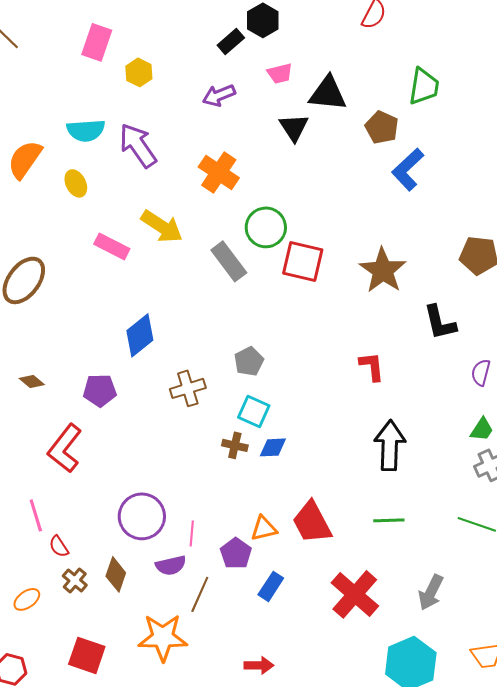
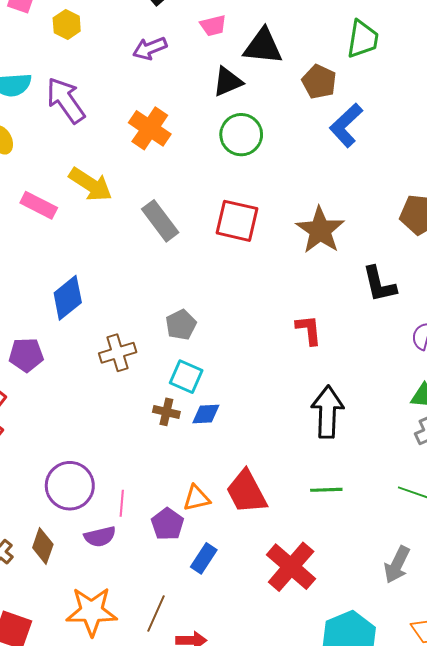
black triangle: (294, 127) -> (228, 82), turned 40
green circle: (266, 227) -> (241, 135), moved
gray arrow: (431, 592) -> (397, 565), moved
brown line: (200, 594) -> (156, 613), moved

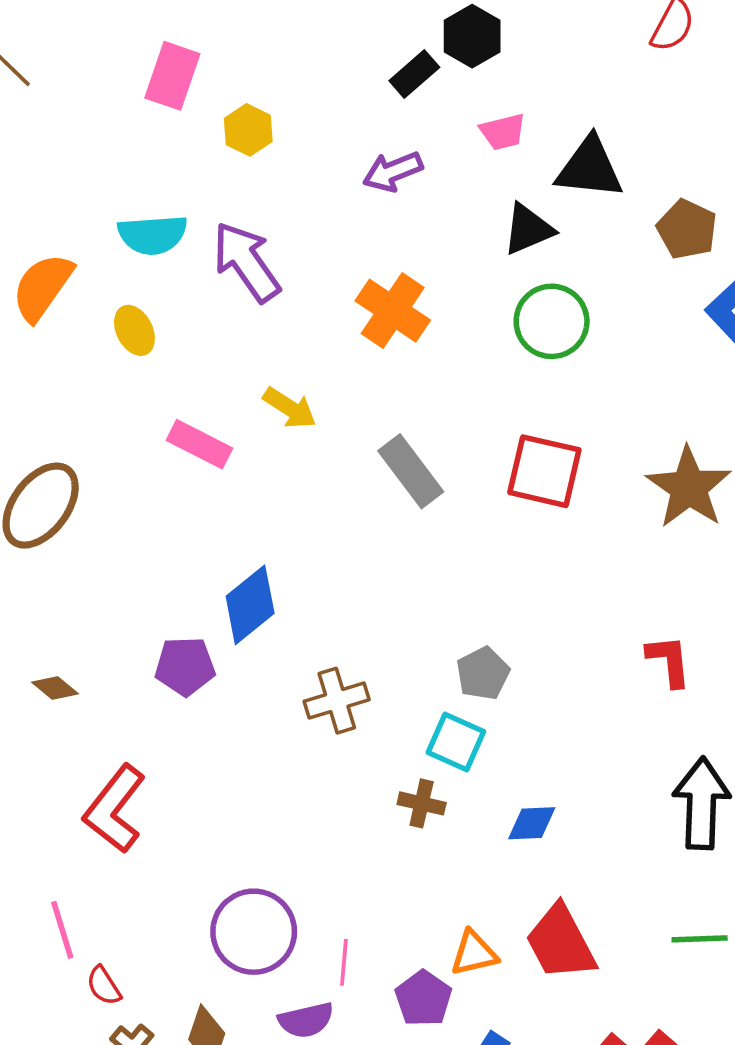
yellow arrow: (91, 184) -> (290, 408), size x0.7
gray pentagon: (181, 325) -> (483, 673), moved
purple pentagon: (26, 355) -> (185, 666), moved
blue diamond: (206, 414) -> (532, 823), moved

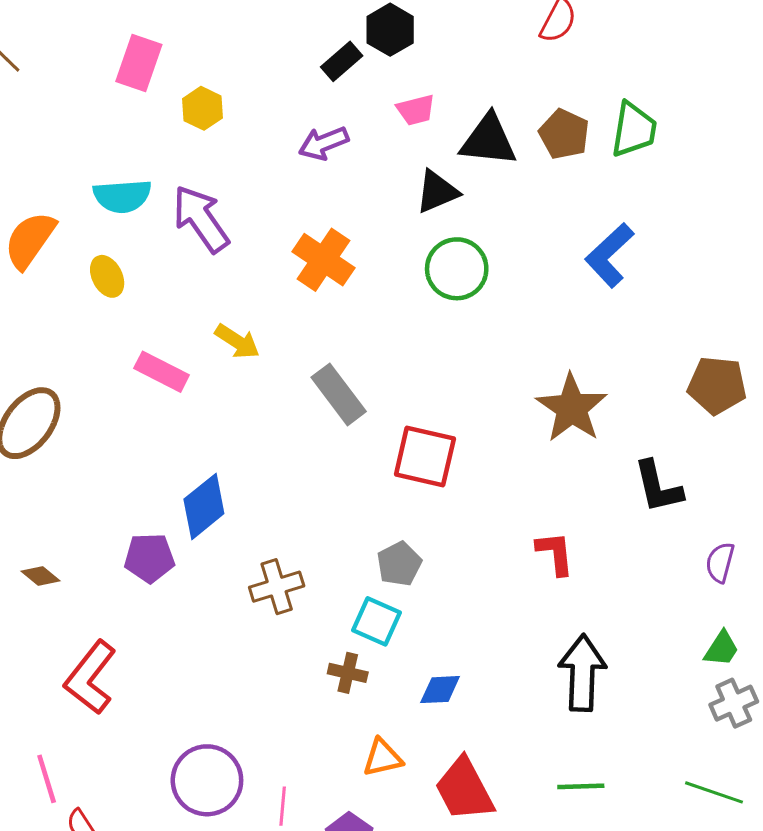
brown pentagon: (687, 229) -> (564, 134), moved
red square: (544, 471) -> (425, 456), moved
orange triangle: (474, 953) -> (383, 758), moved

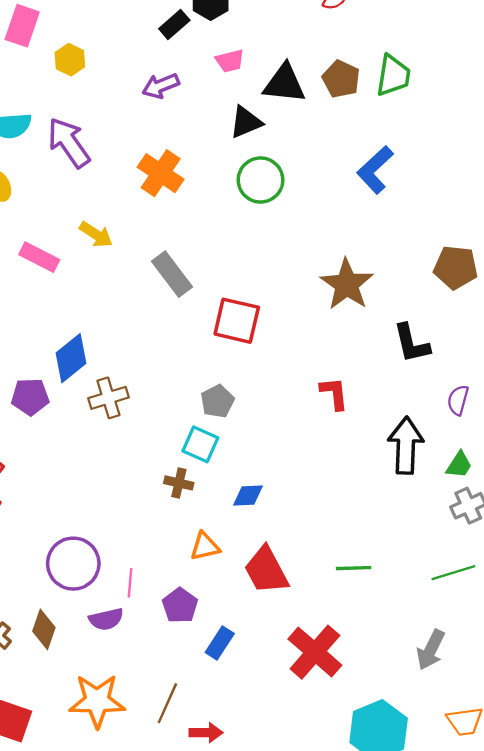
brown cross: (277, 587) -> (108, 398), moved
black arrow: (582, 673) -> (406, 446), moved
green line: (714, 792) -> (453, 573), turned -36

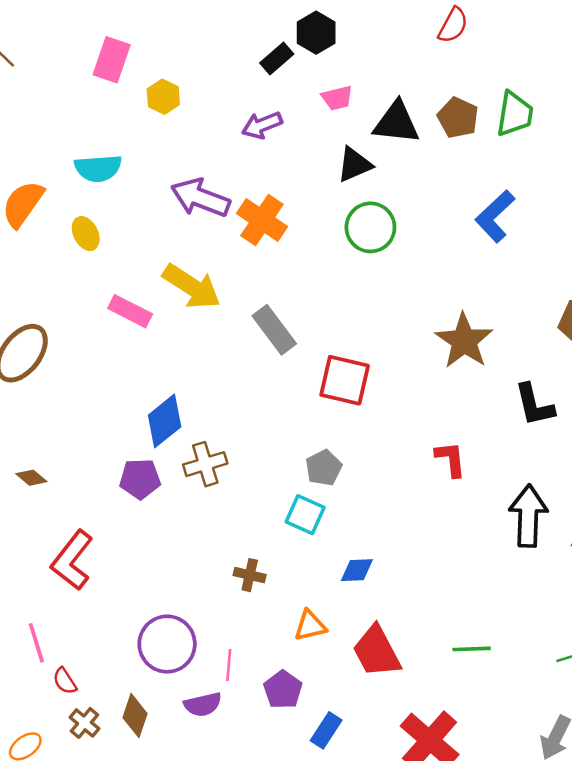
purple arrow: (69, 143) -> (200, 198), moved, turned -34
yellow arrow: (96, 234) -> (192, 287), size x1.6
purple pentagon: (30, 397) -> (140, 479), moved
brown cross: (179, 483) -> (250, 575), moved

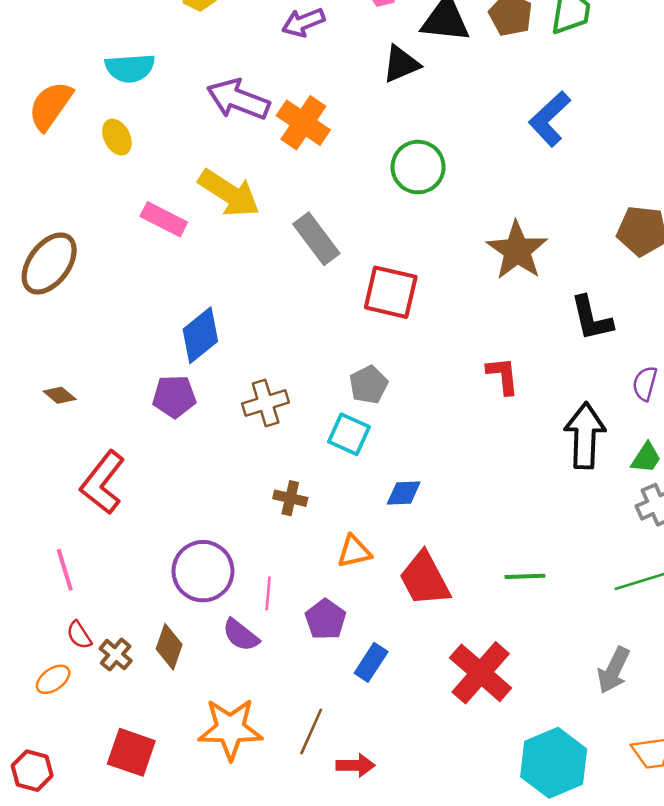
green circle: (370, 227) -> (418, 167), moved
brown cross: (205, 464) -> (266, 403), moved
red semicircle: (65, 681) -> (79, 635), moved
purple semicircle: (203, 704) -> (241, 635), turned 51

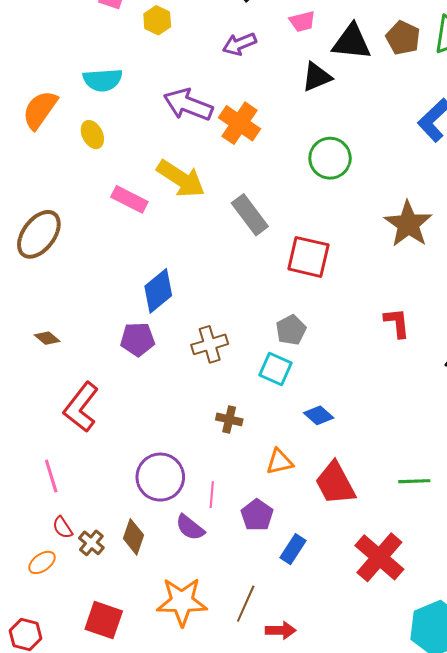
blue diamond: (404, 493) -> (319, 415), turned 44

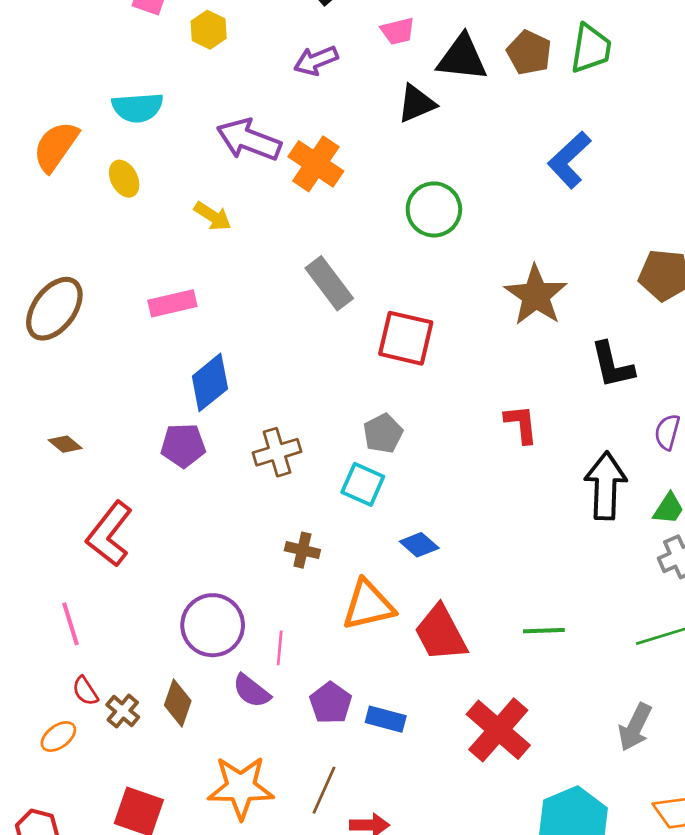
yellow arrow: (181, 179) -> (213, 216), moved, size x0.6
pink rectangle: (129, 199) -> (172, 303), moved, turned -40
orange triangle: (280, 462) -> (368, 605), size x1.5
purple pentagon: (257, 515) -> (331, 703), moved
blue rectangle: (293, 549) -> (386, 719), turned 72

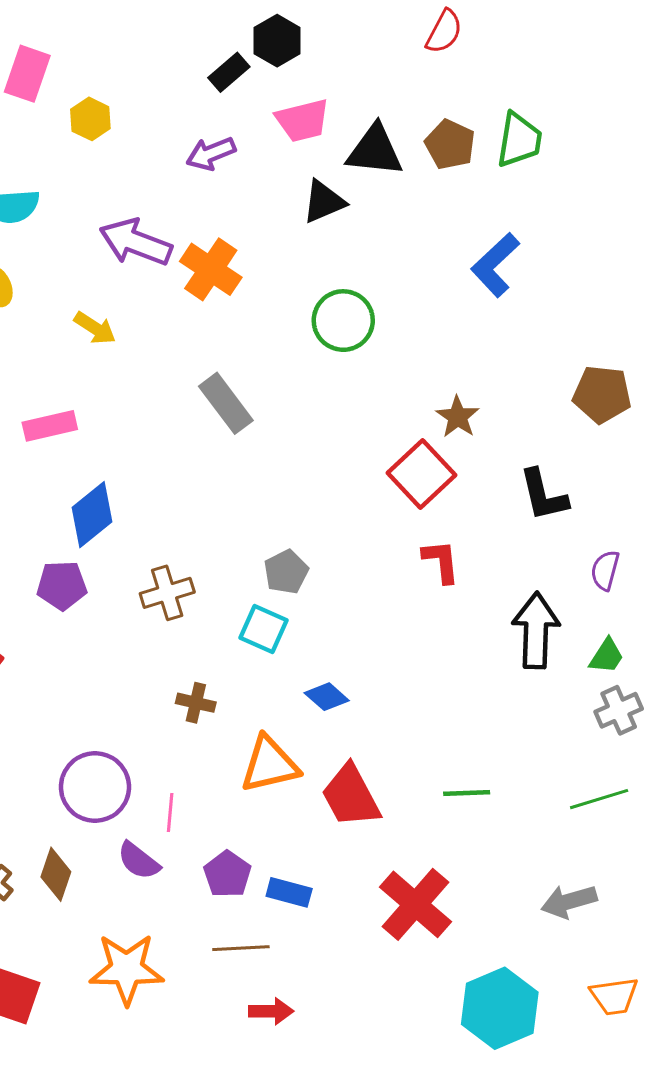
pink trapezoid: (398, 31) -> (303, 120), size x1.4
brown star: (536, 295) -> (458, 417), size x0.6
red square: (406, 338) -> (421, 474), moved, turned 34
gray arrow: (635, 727) -> (569, 901), turned 48
brown line: (324, 790) -> (241, 948), moved, turned 63

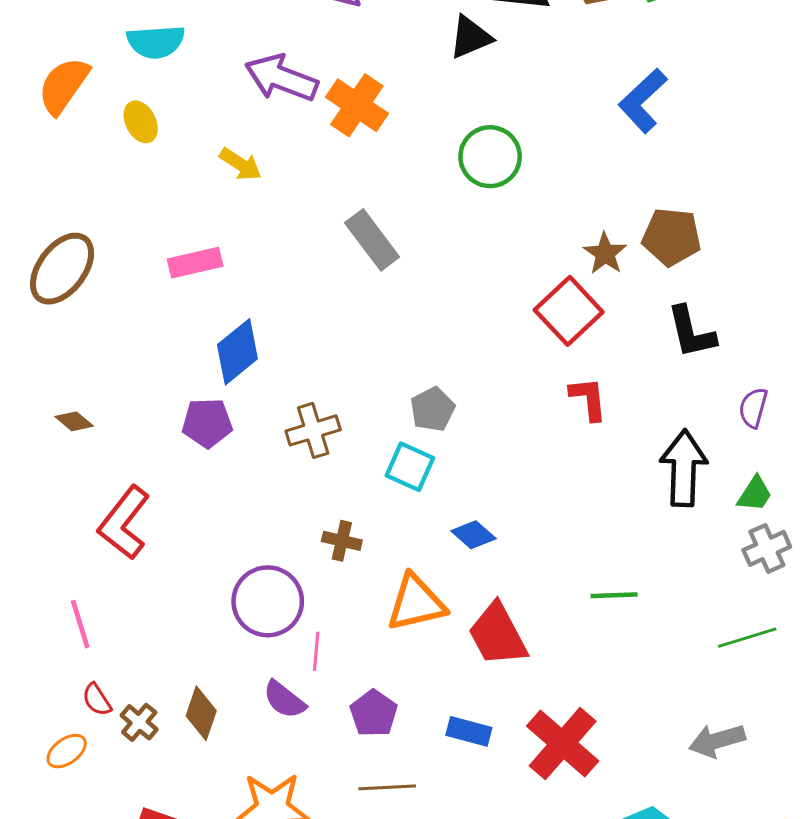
brown pentagon: (602, 394) -> (672, 237), moved
purple circle: (95, 787) -> (268, 601), moved
green line: (467, 793) -> (614, 595), moved
blue rectangle: (289, 892) -> (469, 731), moved

